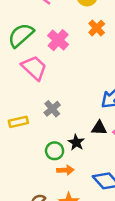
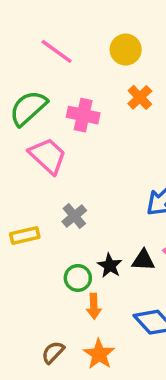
pink cross: (58, 40) -> (83, 115), turned -30
black triangle: (99, 128) -> (143, 260), moved
orange arrow: (65, 170) -> (94, 306), turned 91

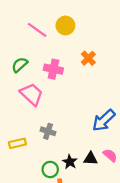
yellow circle: (126, 50) -> (65, 26), moved
green semicircle: (28, 108) -> (20, 65), size x0.7
gray cross: (74, 216) -> (48, 131), turned -32

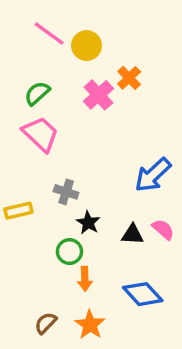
yellow circle: (65, 26) -> (87, 46), moved
green semicircle: (20, 65) -> (37, 93), moved
pink cross: (53, 69) -> (98, 95), moved, turned 36
black star: (70, 162) -> (88, 223), moved

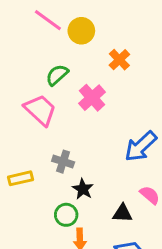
green semicircle: (37, 93) -> (57, 75), moved
pink cross: (98, 95) -> (92, 98), moved
black triangle: (132, 234) -> (122, 213), moved

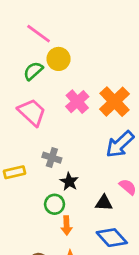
yellow circle: (81, 31) -> (59, 59), moved
orange cross: (119, 60) -> (115, 102), moved, size x1.6
green semicircle: (57, 75) -> (33, 71), moved

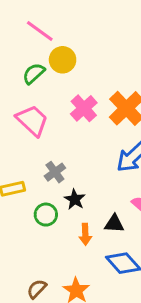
gray cross: (52, 158) -> (55, 172), turned 36
green circle: (55, 204) -> (46, 215), moved
orange arrow: (67, 226) -> (85, 234), moved

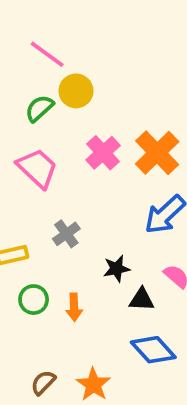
black star: (75, 199) -> (117, 269), moved, turned 30
green circle: (46, 215) -> (34, 300), moved
orange arrow: (85, 234) -> (74, 307), moved

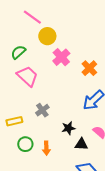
green semicircle: (39, 108) -> (18, 52), moved
pink cross: (103, 153) -> (61, 57), moved
orange cross: (157, 153) -> (89, 68), size x0.7

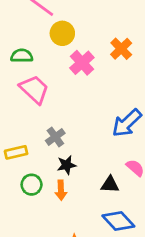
green semicircle: (18, 52) -> (22, 56), turned 42
orange cross: (89, 68) -> (121, 49), moved
black star: (68, 128) -> (67, 165), moved

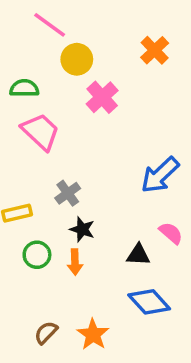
orange cross: (121, 49) -> (155, 50), moved
black star: (67, 165) -> (82, 229), turned 30

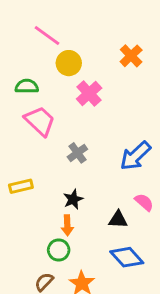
gray cross: (68, 193) -> (77, 153), moved
black star: (82, 229) -> (73, 199), turned 30
green circle: (37, 255) -> (59, 250), moved

